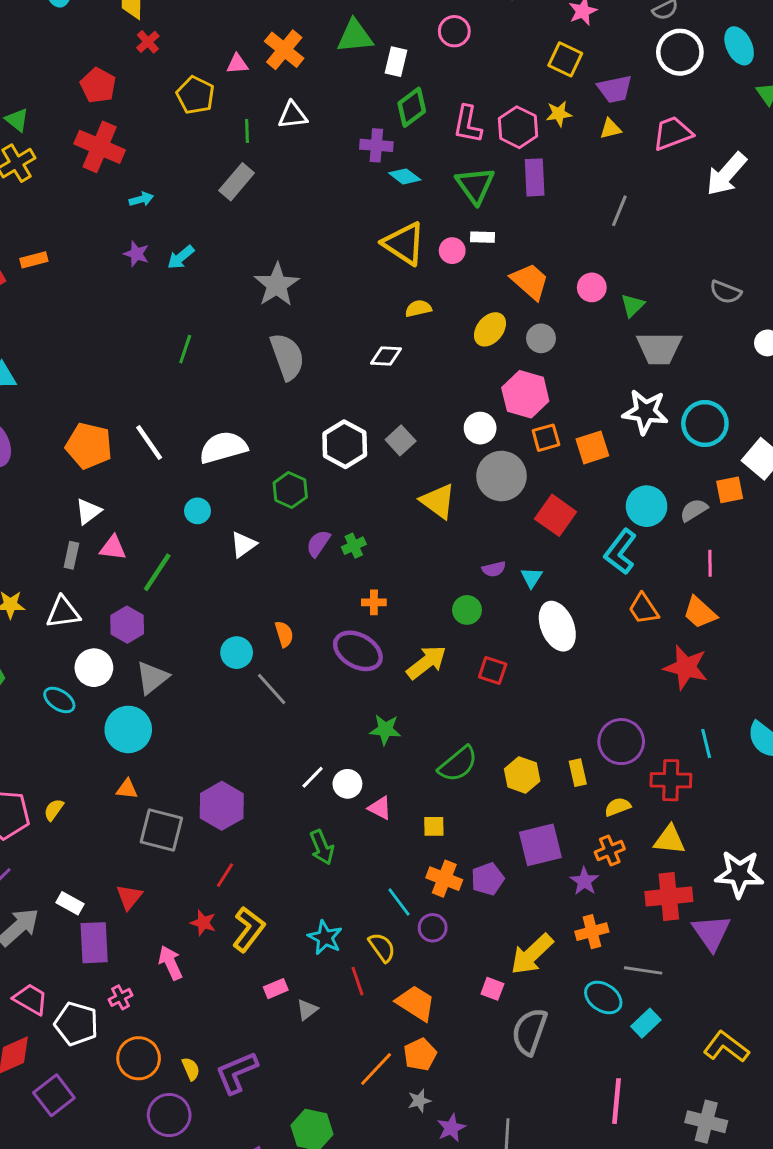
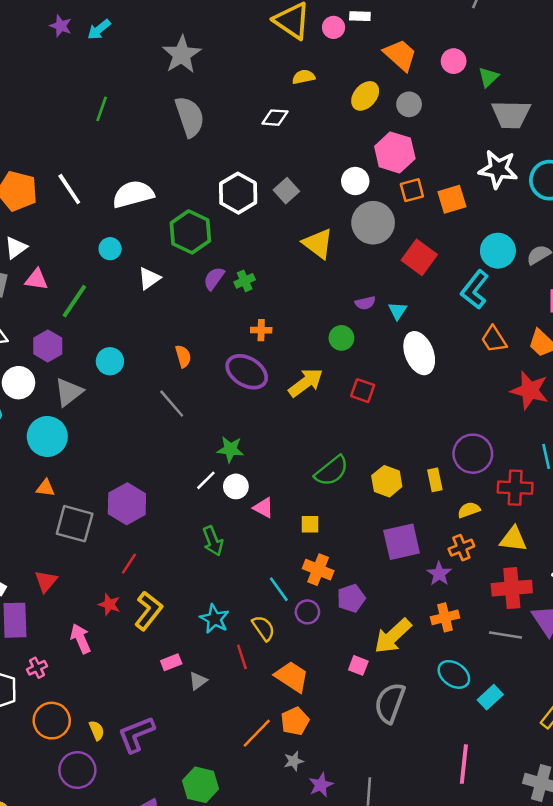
green hexagon: (290, 490) -> (190, 232), size x1.4
cyan circle: (237, 653) -> (110, 361), moved
green star: (385, 730) -> (230, 449), moved
purple pentagon: (488, 879) -> (351, 598), moved
gray line: (643, 970) -> (506, 635), moved

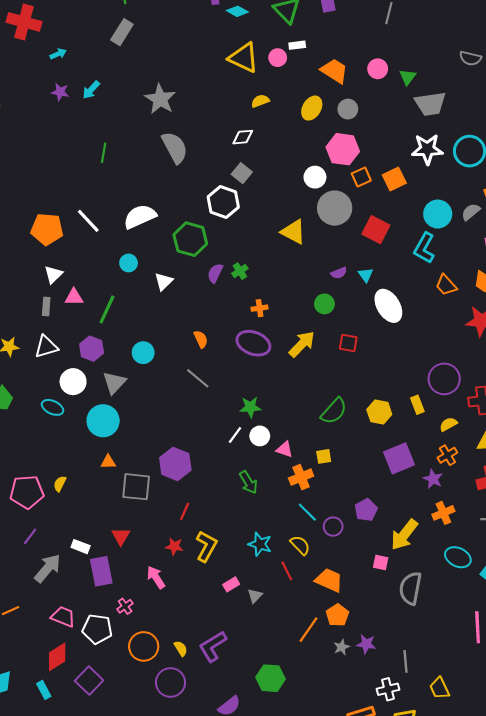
gray square: (286, 191) -> (242, 173), moved
orange cross: (318, 570) -> (301, 477), moved, turned -35
purple star: (321, 785) -> (366, 644), moved, turned -30

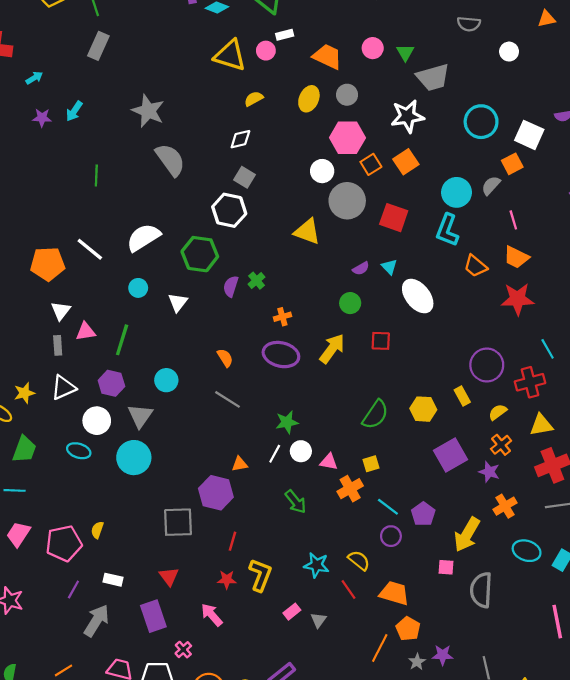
white star: (427, 149) -> (407, 116), moved
orange triangle: (108, 462) -> (240, 464), moved
cyan line: (307, 512) -> (388, 507), moved
white rectangle: (81, 547) -> (113, 580), moved

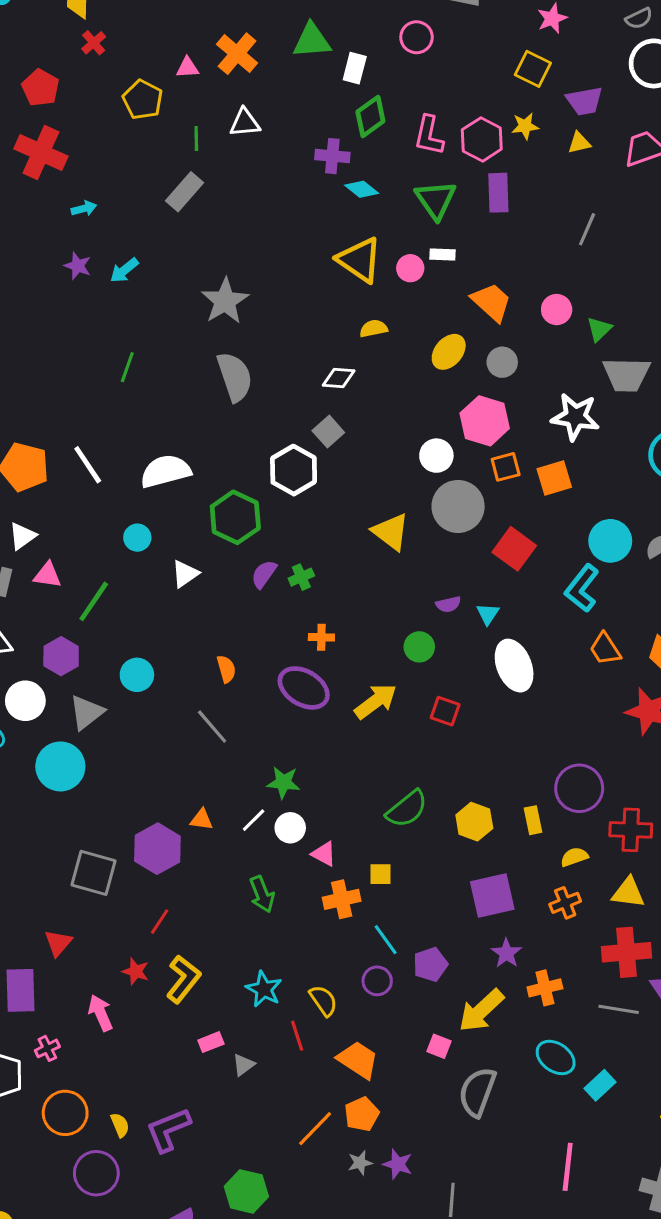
purple star: (489, 472) -> (506, 953), moved

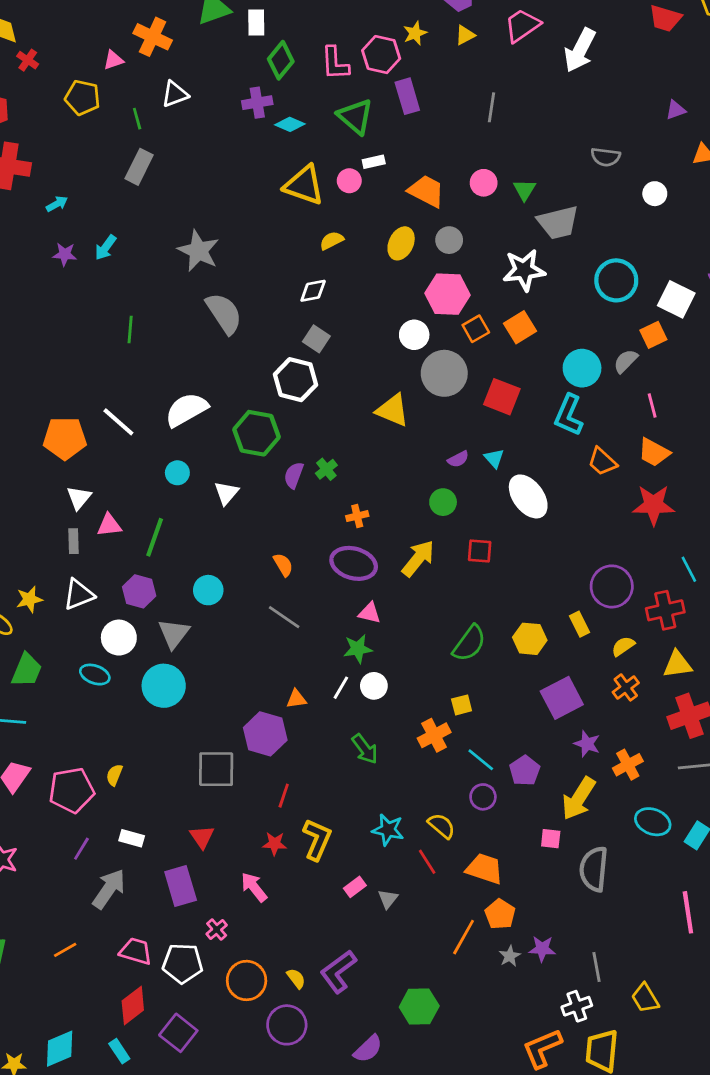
pink triangle: (324, 854) -> (370, 613), moved

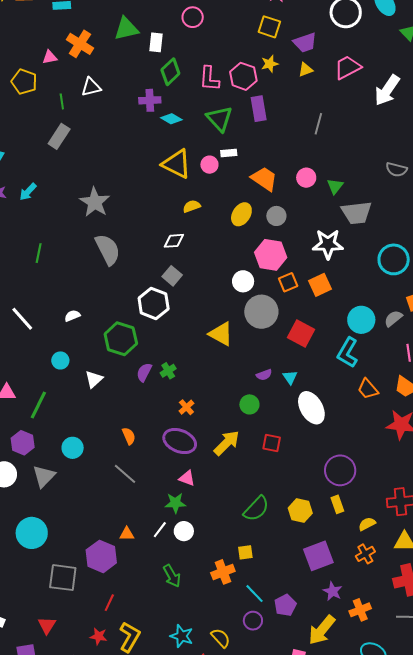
white semicircle: (186, 410) -> (72, 316), size x0.5
orange cross: (357, 516) -> (186, 407), turned -35
purple circle: (612, 586) -> (340, 470), moved
cyan circle: (164, 686) -> (32, 533), moved

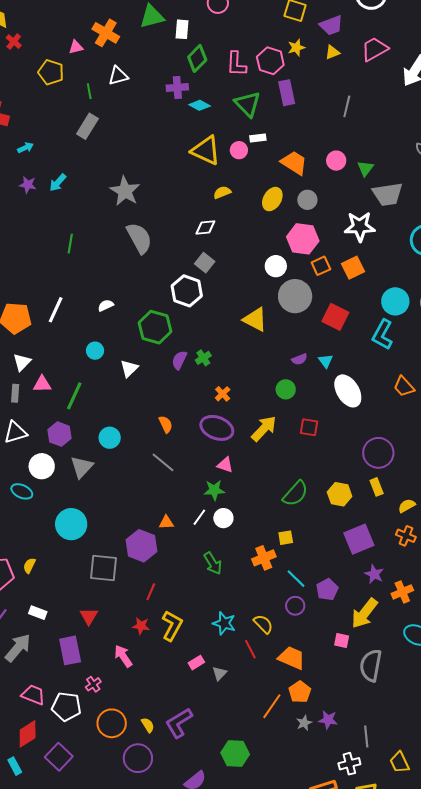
white line: (22, 319) -> (56, 310), turned 68
orange trapezoid: (368, 389) -> (404, 387), moved
orange cross: (365, 554) -> (406, 536), turned -36

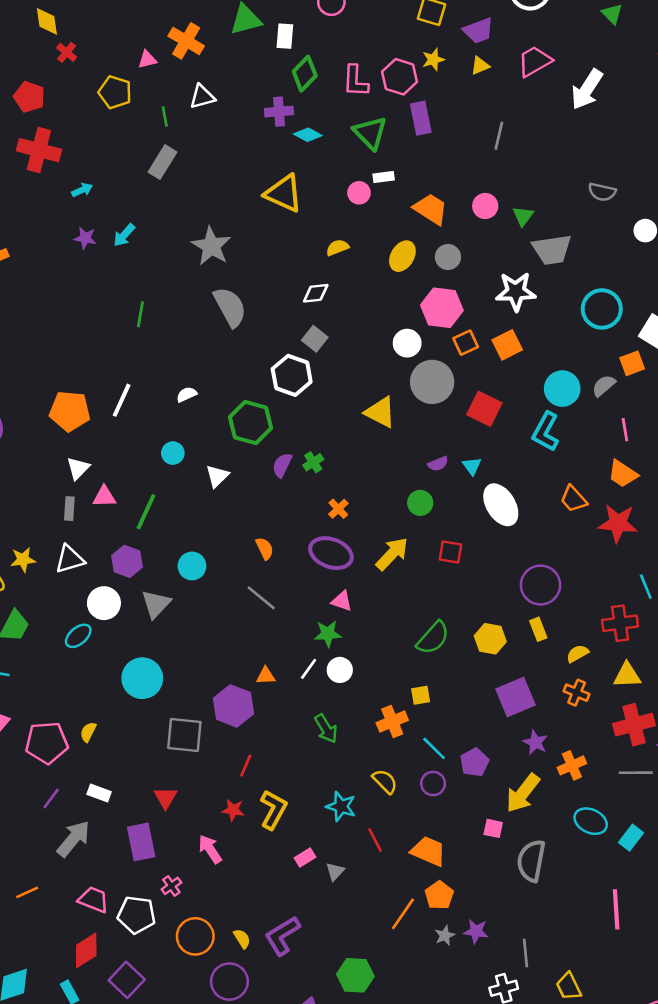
yellow triangle: (206, 150) -> (284, 193), moved
cyan ellipse: (22, 491) -> (78, 636), turned -65
yellow semicircle: (263, 624) -> (385, 781), moved

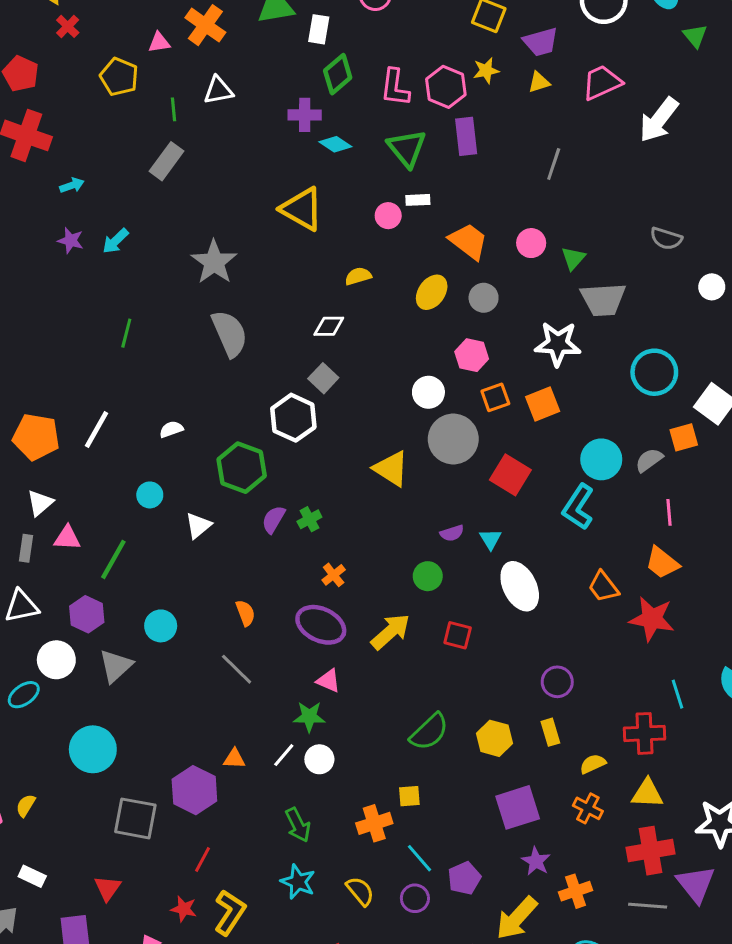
pink hexagon: (442, 308) -> (472, 355), size x0.7
purple circle: (540, 585) -> (557, 682), size x0.7
cyan star: (341, 806) -> (298, 882), moved

